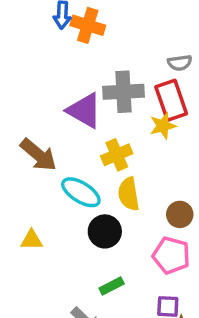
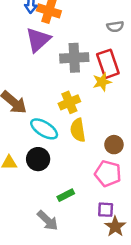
gray semicircle: (180, 63) -> (115, 26), moved
purple triangle: (84, 111) -> (38, 40), moved, turned 48
black circle: (105, 231) -> (38, 159), moved

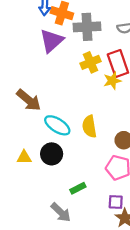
gray cross: (74, 58) -> (87, 27), moved
yellow cross: (69, 102) -> (91, 62), moved

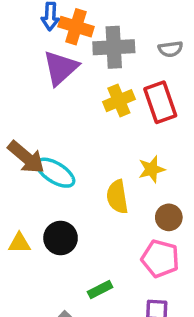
yellow star: (112, 81) -> (152, 169), moved
cyan ellipse: (57, 125) -> (55, 173), moved

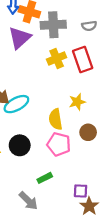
cyan ellipse: (55, 173) -> (16, 104), turned -60
pink pentagon: (160, 259) -> (59, 144), moved

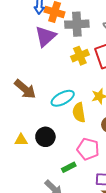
cyan ellipse: (16, 104) -> (63, 98), moved
pink pentagon: (59, 144) -> (88, 149), moved

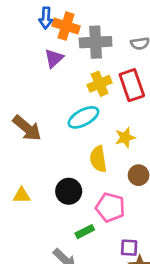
purple triangle: (45, 36) -> (54, 58), size x0.7
cyan ellipse: (63, 98) -> (83, 117), moved
black circle: (45, 137) -> (69, 191), moved

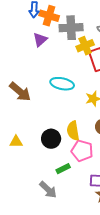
yellow cross: (100, 84) -> (85, 46), moved
cyan ellipse: (83, 117) -> (62, 84), turned 40
yellow semicircle: (98, 159) -> (73, 131), moved

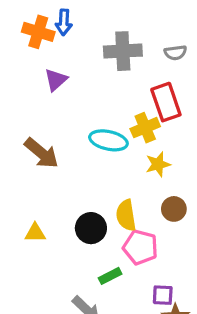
orange cross: (49, 16) -> (38, 32), moved
purple triangle: (40, 40) -> (56, 80), moved
yellow cross: (85, 46) -> (145, 128), moved

